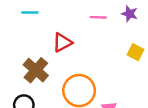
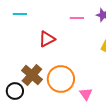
brown cross: (36, 70) -> (32, 75), moved

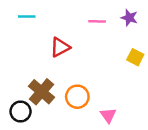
orange circle: (61, 79) -> (77, 97), size x0.7

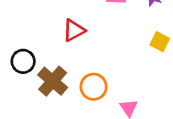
black circle: (21, 111) -> (23, 61), moved

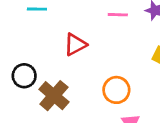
orange circle: (94, 87) -> (116, 90), moved

